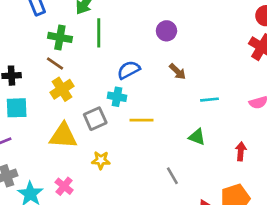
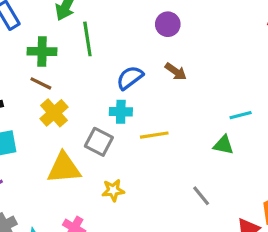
brown arrow: (177, 72) -> (176, 72), moved
cyan line: (209, 100) -> (241, 115), moved
gray square: (95, 119) -> (99, 142), turned -30

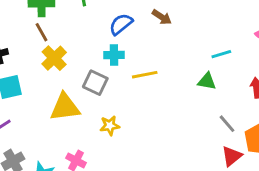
brown line: (41, 83) -> (41, 32), turned 36
gray line: (201, 196) -> (227, 124), moved

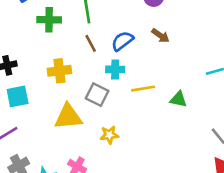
brown line: (41, 32) -> (91, 43), moved
yellow cross: (54, 58) -> (59, 71), turned 35
green triangle: (207, 81) -> (178, 99), moved

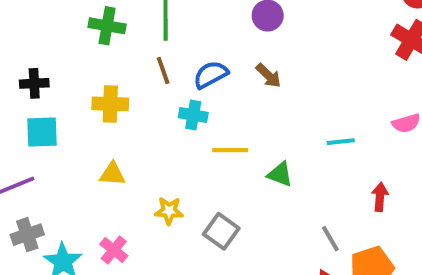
gray square: (97, 95) -> (221, 231), moved
yellow triangle: (68, 117) -> (112, 174), size x0.6

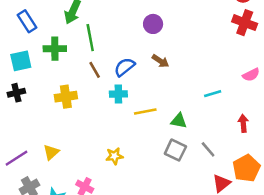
cyan square: (42, 132) -> (21, 61), moved
yellow triangle: (112, 174) -> (51, 152), moved, turned -36
gray square: (221, 231) -> (175, 150), moved
gray line: (330, 239) -> (208, 149), moved

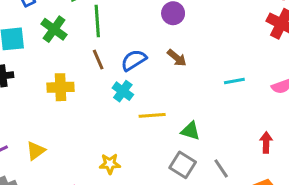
green cross: (55, 49) -> (54, 29), turned 30
cyan cross: (118, 94) -> (123, 91), turned 30
cyan line: (213, 94) -> (234, 81), moved

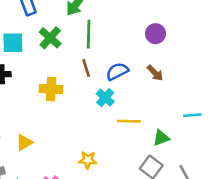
cyan line: (234, 81) -> (192, 115), moved
green triangle: (191, 131) -> (161, 138), turned -42

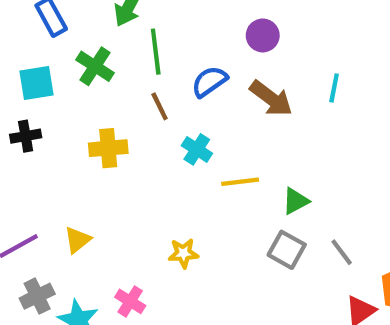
blue semicircle: (117, 71) -> (209, 82), moved
brown arrow: (155, 73) -> (271, 98), size x1.5
cyan line: (192, 115) -> (334, 88), moved, turned -66

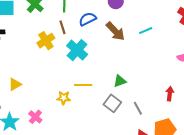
cyan line: (334, 88) -> (146, 31), turned 48
yellow cross: (108, 148) -> (46, 41), moved, turned -36
cyan cross: (197, 149) -> (77, 50), size x1.5
yellow line: (240, 182) -> (83, 85), moved

